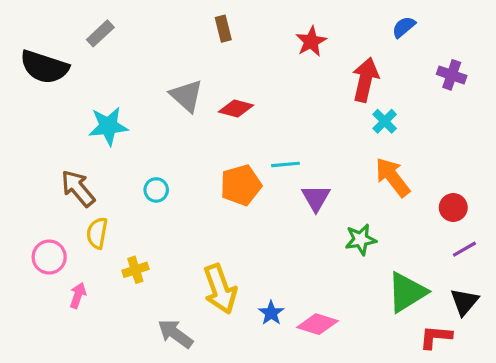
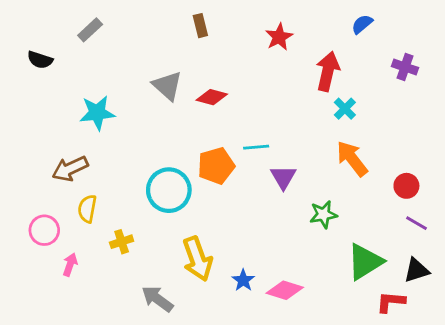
black semicircle: (44, 67) -> (40, 60), size x0.6
brown arrow: (78, 188) -> (70, 169), turned -75
cyan circle: (156, 190) -> (169, 190), moved, size x2.0
purple line: (464, 249) -> (416, 223), turned 60
black triangle: (464, 302) -> (416, 270), turned 32

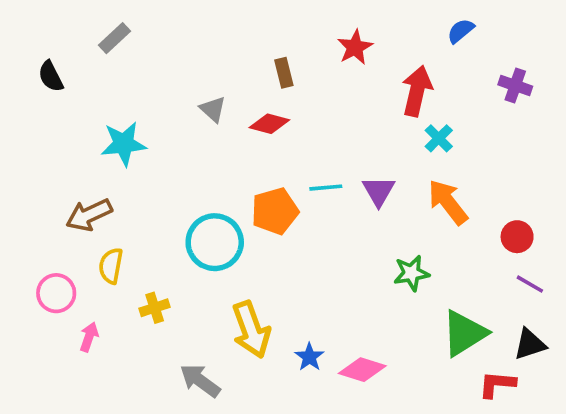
brown rectangle: (200, 26) -> (284, 73), moved
black semicircle: (40, 60) -> (51, 76), turned 45
gray triangle: (167, 86) -> (213, 109), size x0.7
purple triangle: (283, 177) -> (379, 191), moved

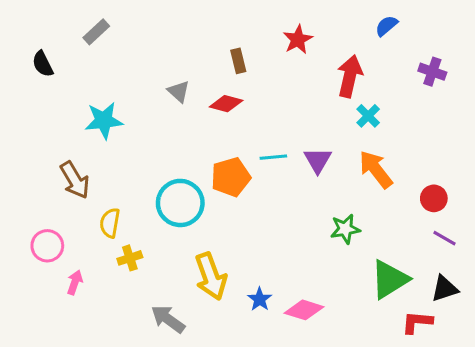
brown arrow: (89, 215) -> (75, 180), turned -96
yellow semicircle: (111, 266) -> (110, 223), moved

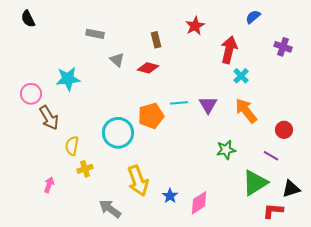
gray rectangle: (96, 32) -> (95, 34), moved, turned 54
black semicircle: (43, 64) -> (28, 19), moved
purple line: (445, 238) -> (271, 156), moved
pink circle: (47, 246) -> (31, 94), moved
pink diamond: (304, 310) -> (199, 203), turned -50

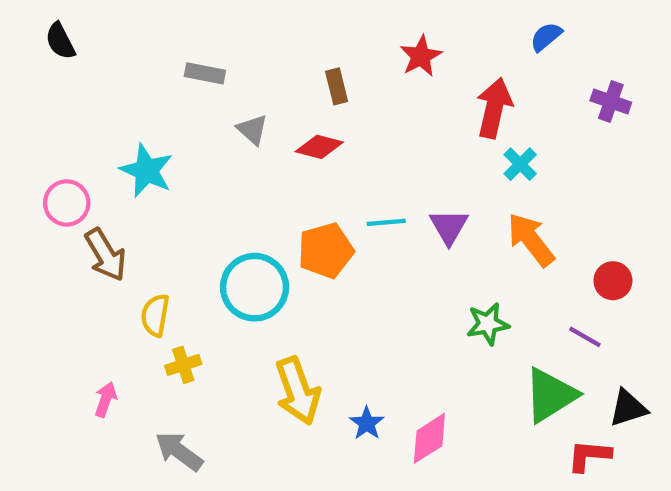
cyan star: (68, 79) -> (147, 171), turned 30
gray arrow: (110, 209) -> (179, 451), moved

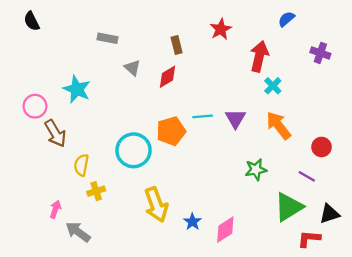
red diamond: (319, 147) -> (168, 77), turned -45
gray arrow: (179, 451) -> (78, 232), moved

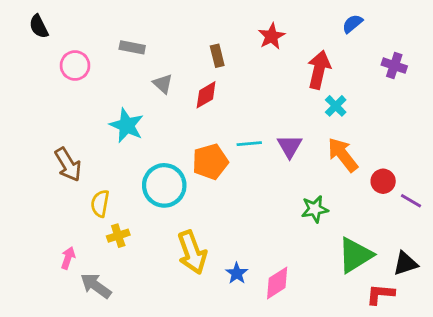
cyan star: (77, 89) -> (127, 125), moved
pink circle: (35, 106) -> (75, 66), moved
red circle: (322, 147) -> (383, 181), moved
purple line: (307, 176) -> (411, 201), moved

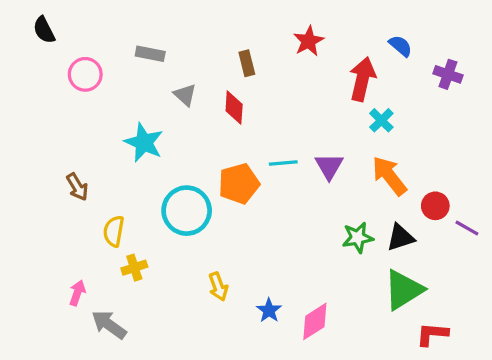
blue semicircle: (352, 24) -> (400, 46), moved, turned 80
red diamond: (206, 95) -> (234, 108), turned -56
brown arrow: (68, 164) -> (77, 187), size x0.7
yellow arrow: (192, 252) -> (218, 287), size x0.6
black triangle: (405, 263) -> (400, 237), moved

